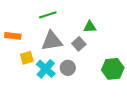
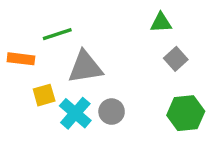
green line: (48, 15) -> (57, 34), moved
green triangle: (90, 27) -> (161, 23), moved
gray square: (79, 44) -> (176, 59), moved

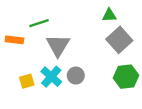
gray square: (176, 59) -> (119, 40), size x1.6
gray triangle: (85, 67) -> (58, 45), turned -50
yellow square: (44, 95) -> (27, 81), moved

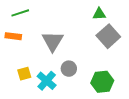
green line: (39, 23) -> (20, 13), moved
cyan cross: (51, 77) -> (47, 81), moved
green hexagon: (126, 77) -> (102, 82), moved

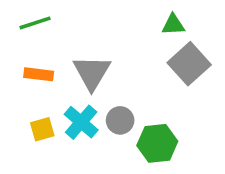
orange rectangle: (13, 36) -> (39, 74), moved
cyan cross: (47, 81) -> (81, 122), moved
green hexagon: (102, 82) -> (157, 143), moved

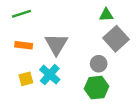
gray circle: (120, 120) -> (99, 64), moved

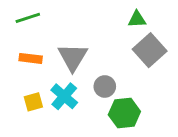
gray circle: (99, 64) -> (105, 86), moved

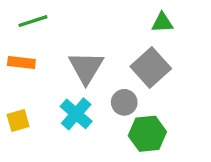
gray square: (150, 50) -> (151, 67), moved
orange rectangle: (31, 58) -> (21, 63), moved
yellow square: (33, 102) -> (18, 121), moved

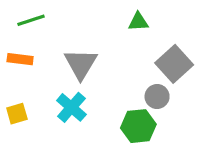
green triangle: (162, 23) -> (138, 22), moved
gray square: (151, 67) -> (174, 64), moved
gray circle: (124, 102) -> (157, 97), moved

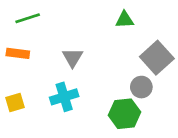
gray triangle: (81, 64) -> (73, 58), size x0.7
cyan cross: (71, 107) -> (64, 97), turned 32

